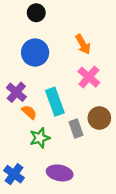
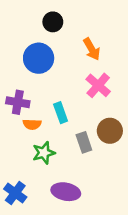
black circle: (36, 13) -> (53, 22), moved
purple cross: (16, 92) -> (18, 102), turned -30
cyan rectangle: (55, 102) -> (61, 113), size x0.7
orange semicircle: (29, 112) -> (32, 124), turned 140

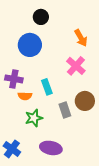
orange arrow: (92, 49) -> (81, 38), moved

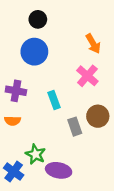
black circle: (41, 17) -> (38, 19), moved
orange semicircle: (25, 96) -> (12, 121), moved
green star: (34, 118) -> (36, 154), moved, turned -30

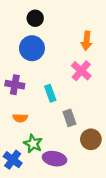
orange arrow: (93, 44) -> (87, 41), turned 36
brown circle: (98, 116) -> (91, 139), moved
orange semicircle: (12, 121) -> (20, 118), moved

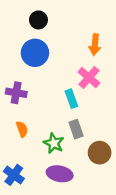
cyan rectangle: (50, 93) -> (71, 99), moved
orange semicircle: (20, 118) -> (22, 129), turned -112
green star: (33, 144) -> (54, 143), moved

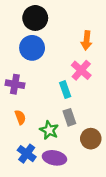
black circle: (38, 20) -> (35, 18), size x1.5
blue cross: (14, 175) -> (27, 154), moved

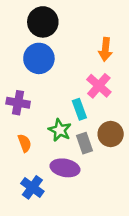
green star: (49, 130) -> (60, 130), moved
brown circle: (91, 139) -> (111, 134), moved
purple ellipse: (54, 158) -> (65, 168), moved

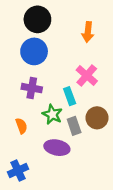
orange arrow: (105, 49) -> (88, 32), moved
purple cross: (18, 103) -> (32, 88), moved
blue cross: (32, 187) -> (18, 170), moved, turned 30

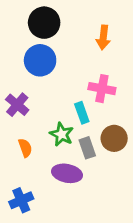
pink cross: (87, 75) -> (102, 89), turned -30
purple cross: (32, 88) -> (17, 105), moved, turned 30

